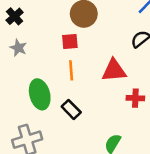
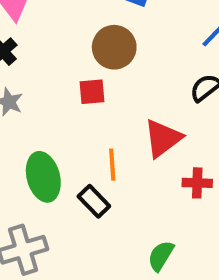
orange line: (71, 70) -> (112, 165), moved
red triangle: (114, 70) -> (163, 138), turned -32

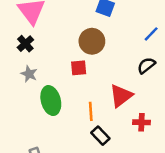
green ellipse: (43, 177) -> (51, 101), moved
black rectangle: (94, 201) -> (100, 136), moved

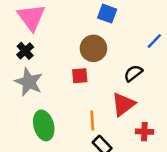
black semicircle: (146, 65) -> (133, 73), moved
gray star: (29, 74) -> (29, 82), size x1.6
green ellipse: (51, 101) -> (44, 125), moved

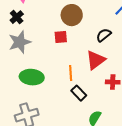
gray star: (29, 82) -> (20, 42), turned 30
green ellipse: (44, 125) -> (32, 77), turned -70

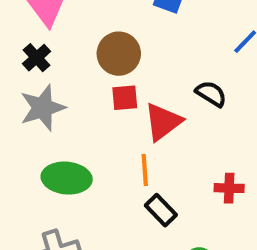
brown circle: (72, 15) -> (119, 54), moved
black semicircle: (104, 35) -> (211, 94), turned 70
red triangle: (96, 60) -> (163, 122), moved

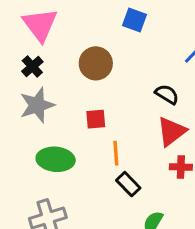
red square: (125, 98) -> (96, 119), moved
red triangle: (163, 122) -> (172, 131), moved

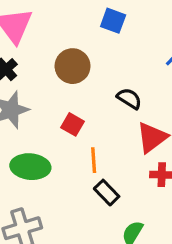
black semicircle: (167, 94) -> (129, 99), moved
red square: (96, 119) -> (73, 124), turned 35

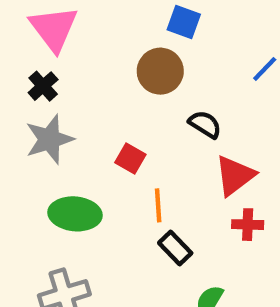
brown circle: (73, 66) -> (160, 71), moved

